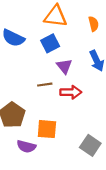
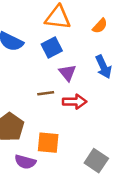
orange semicircle: (94, 24) -> (100, 26), turned 56

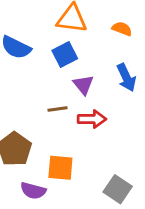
orange semicircle: (100, 26) -> (122, 29), turned -112

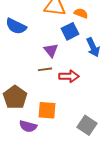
orange semicircle: (122, 29) -> (81, 13), moved
blue square: (65, 55) -> (70, 31), moved
purple triangle: (83, 85) -> (51, 50), moved

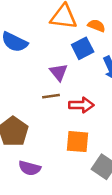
orange square: (47, 110) -> (78, 142), moved

